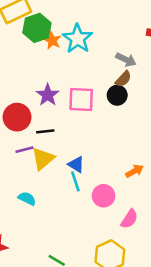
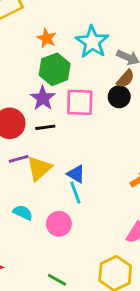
green hexagon: (37, 28) -> (55, 69), moved
cyan star: (78, 39) -> (92, 42), moved
black line: (45, 131) -> (45, 127), moved
pink circle: (104, 196) -> (59, 224), moved

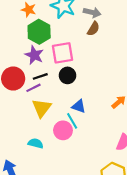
black circle: (119, 97) -> (68, 75), moved
purple line: (19, 159) -> (34, 88), moved
blue triangle: (76, 174) -> (79, 106), moved
pink circle: (59, 224) -> (63, 130), moved

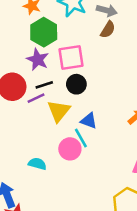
yellow triangle: (42, 108) -> (59, 111), moved

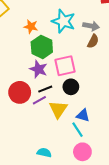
pink circle: (70, 149) -> (82, 152), moved

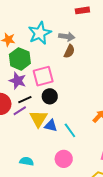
cyan star: (63, 21) -> (40, 33), turned 30
blue triangle: (83, 115) -> (51, 126), moved
cyan line: (77, 130) -> (70, 130), moved

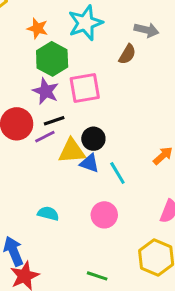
gray arrow: (67, 37) -> (147, 30), moved
black circle: (50, 96) -> (93, 139), moved
yellow triangle: (38, 119) -> (72, 151), turned 48

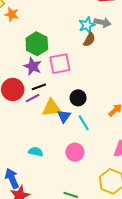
cyan star: (85, 23) -> (87, 25), moved, size x0.7
orange star: (37, 28) -> (12, 14), moved
black circle: (93, 139) -> (78, 98), moved
blue triangle: (89, 163) -> (64, 116), turned 48

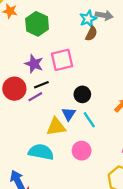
green hexagon: (37, 44) -> (37, 24), moved
yellow triangle: (52, 108) -> (56, 127), moved
cyan semicircle: (36, 152) -> (41, 152), size x1.6

